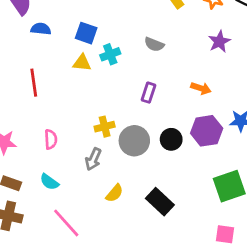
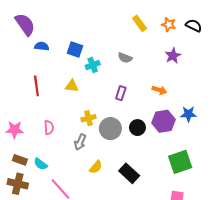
yellow triangle: (82, 63) -> (72, 86), moved
cyan semicircle: (49, 182) -> (41, 164), moved

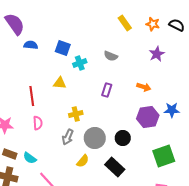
red line: (36, 86) -> (32, 96), moved
black circle: (137, 128) -> (123, 138), moved
gray circle: (110, 129) -> (95, 138), moved

